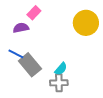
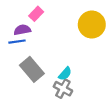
blue line: (16, 54) -> (17, 42), moved, turned -35
gray cross: (59, 83) -> (63, 89), turned 30

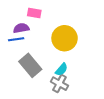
pink rectangle: (36, 14) -> (34, 13), turned 56
yellow circle: (92, 25) -> (65, 38), moved

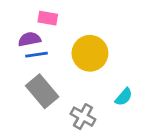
blue line: (16, 39) -> (36, 55), moved
cyan semicircle: (61, 69) -> (124, 97), moved

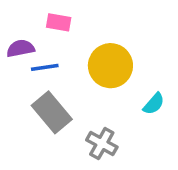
purple semicircle: (29, 39) -> (21, 48), moved
cyan semicircle: (124, 97) -> (154, 104), moved

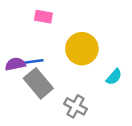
purple semicircle: (21, 48) -> (15, 64), moved
blue line: (45, 67) -> (33, 61), moved

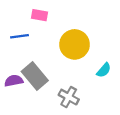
blue line: (33, 61) -> (20, 36), moved
purple semicircle: (15, 64) -> (14, 81), moved

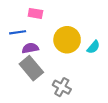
cyan semicircle: (104, 70) -> (93, 47), moved
purple semicircle: (14, 81) -> (30, 48), moved

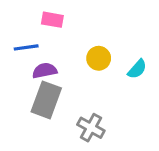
yellow circle: (67, 40) -> (99, 58), size x0.6
gray rectangle: (31, 68) -> (46, 100), turned 60

